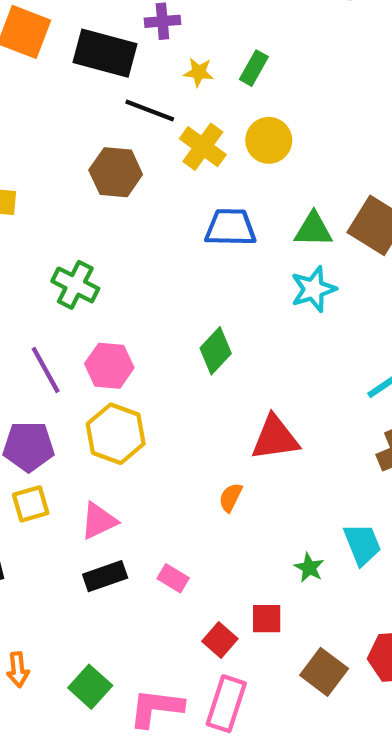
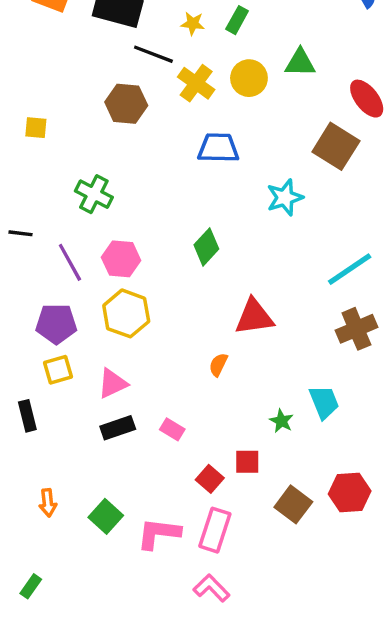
green triangle: (313, 230) -> (300, 63), moved

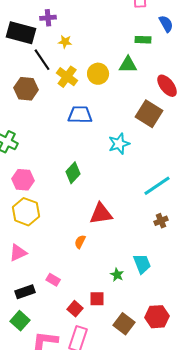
green rectangle: (237, 20) -> (143, 40), moved, turned 63
black line: (153, 54) -> (42, 60), turned 35
brown cross: (356, 329) -> (161, 221), size x0.6
black rectangle: (118, 428) -> (25, 292), moved
green square: (106, 516) -> (20, 321), moved

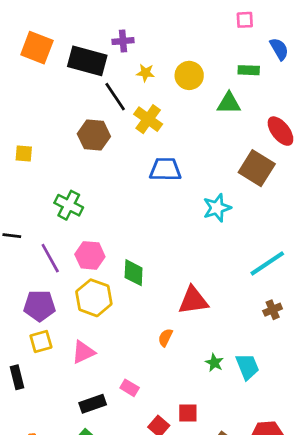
yellow circle: (98, 74) -> (189, 75), moved
green diamond: (73, 173) -> (134, 273), moved, turned -40
green star: (117, 275) -> (214, 363), moved

